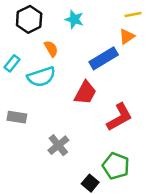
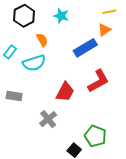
red trapezoid: (85, 93) -> (65, 92), moved
red L-shape: (120, 117) -> (98, 81), moved

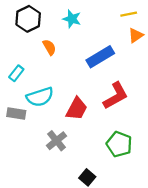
orange triangle: (104, 30) -> (136, 35), moved
cyan rectangle: (10, 52) -> (16, 73), moved
cyan semicircle: (34, 63) -> (40, 97), moved
green pentagon: (95, 136) -> (119, 144), moved

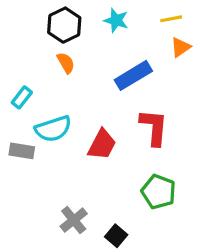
black hexagon: (28, 19) -> (64, 25), moved
cyan star: (72, 19) -> (116, 20), moved
red L-shape: (116, 96) -> (154, 127), turned -56
gray cross: (56, 141) -> (74, 220), moved

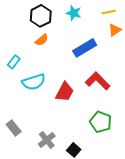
orange semicircle: (66, 63) -> (42, 40), turned 80
red L-shape: (154, 127) -> (98, 81), turned -50
gray rectangle: (22, 151) -> (14, 128), moved, turned 42

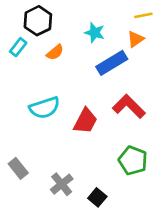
cyan star: (74, 13) -> (95, 33), moved
black hexagon: (41, 16) -> (38, 21), moved
orange triangle: (115, 30) -> (136, 39), moved
cyan rectangle: (14, 62) -> (18, 47), moved

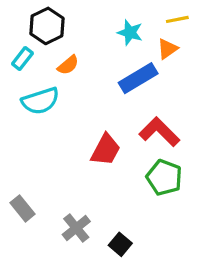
cyan star: (95, 33) -> (130, 32), moved
cyan semicircle: (45, 108) -> (40, 101), moved
green pentagon: (133, 160) -> (164, 177), moved

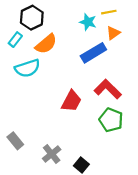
yellow line: (177, 19) -> (109, 12), moved
orange semicircle: (68, 65) -> (46, 44), size x1.5

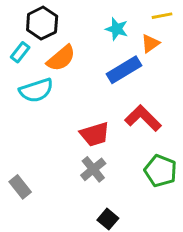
yellow line: (109, 12) -> (162, 16), moved
red trapezoid: (71, 101) -> (95, 134), turned 45
green pentagon: (111, 120) -> (161, 171), moved
gray cross: (52, 154) -> (93, 169), moved

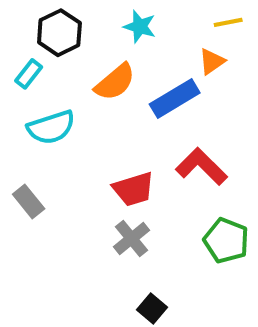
cyan star: (117, 29) -> (140, 26), moved
orange semicircle: (61, 58) -> (115, 82), moved
gray rectangle: (20, 187) -> (29, 201), moved

